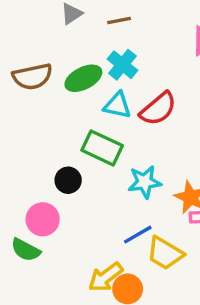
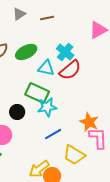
cyan cross: (122, 65) -> (65, 52), moved
cyan star: (145, 182) -> (47, 107), moved
blue line: (138, 235) -> (53, 134), moved

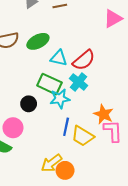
cyan cross: (65, 52) -> (79, 82), moved
blue line: (53, 134) -> (66, 127), turned -48
yellow trapezoid: (74, 155) -> (83, 136), moved

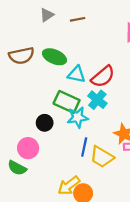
green ellipse: (38, 41) -> (54, 57), turned 50

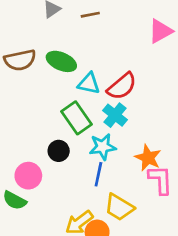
green rectangle: (67, 102) -> (76, 118), turned 30
cyan star: (78, 117) -> (103, 147), moved
black circle: (45, 123) -> (59, 151), moved
yellow trapezoid: (102, 157) -> (119, 207), moved

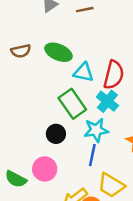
brown semicircle: (20, 60) -> (21, 51), size x0.7
red semicircle: (122, 86) -> (114, 75), turned -36
pink circle: (28, 176) -> (45, 169), moved

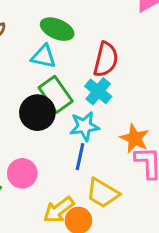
green ellipse: (58, 52) -> (57, 29), moved
cyan triangle: (84, 72) -> (43, 56), moved
black circle: (56, 134) -> (37, 113), moved, size x1.5

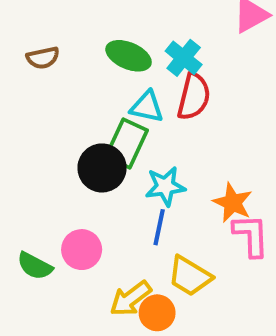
cyan triangle: (43, 56) -> (147, 107), moved
cyan cross: (98, 91) -> (184, 58), moved
green rectangle: (56, 94) -> (126, 143), turned 60

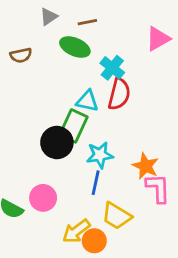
green ellipse: (129, 56) -> (75, 47), moved
brown semicircle: (43, 58) -> (21, 55), moved

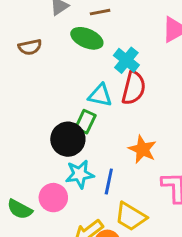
green rectangle: (74, 126) -> (85, 122), size x0.7
cyan star: (100, 155) -> (80, 174), moved
orange star: (145, 166) -> (142, 149), moved

